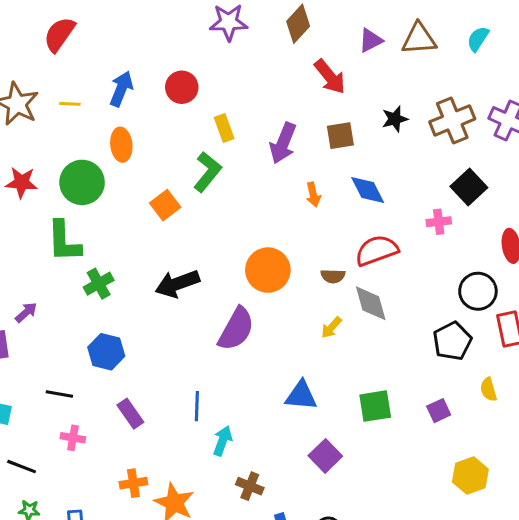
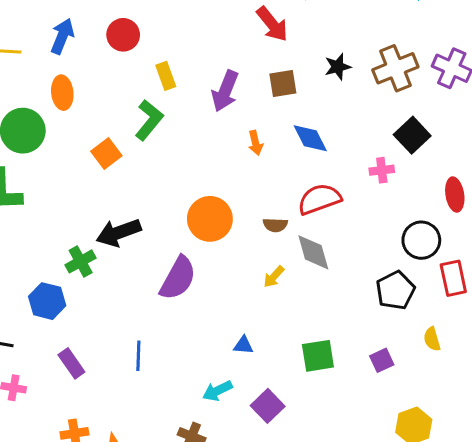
green cross: (99, 284) -> (81, 261), moved
blue triangle: (301, 395) -> (243, 345), size x0.6
cyan arrow: (223, 441) -> (217, 391), moved, turned -136

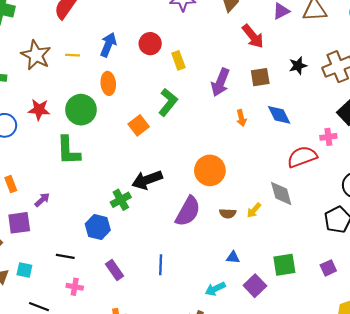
yellow rectangle: (166, 76) -> (178, 60), moved
red semicircle: (319, 199) -> (302, 157), moved
brown semicircle: (275, 225) -> (228, 213), moved
purple square: (268, 406) -> (255, 286), moved

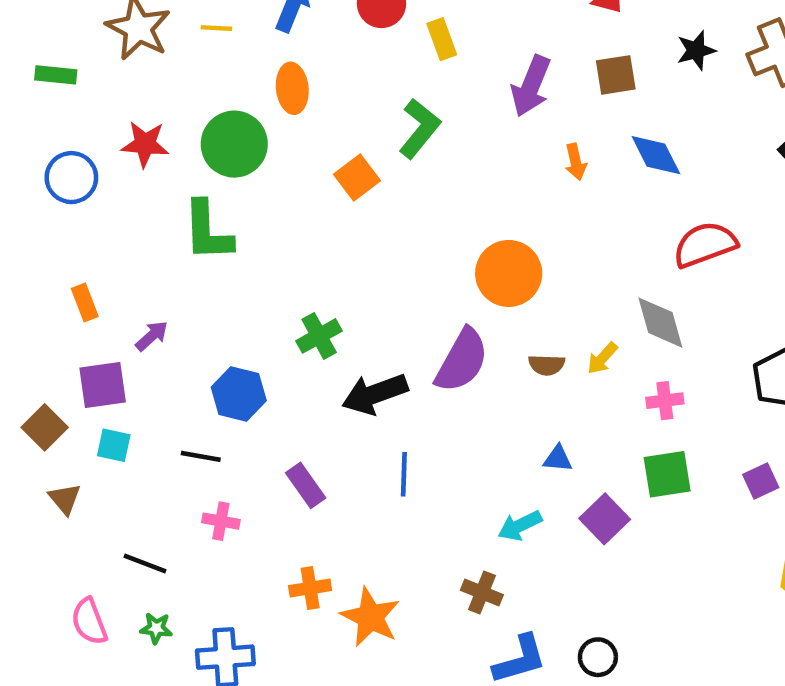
pink cross: (328, 137) -> (665, 401), moved
black arrow: (147, 180) -> (375, 394), moved
blue hexagon: (98, 227) -> (239, 394), moved
cyan square: (24, 270) -> (114, 445), moved

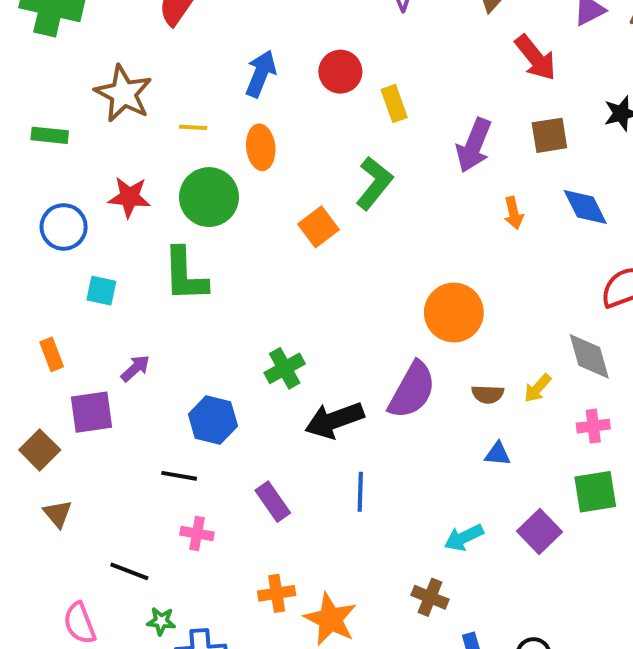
yellow line: (216, 28) -> (193, 127), moved
orange rectangle: (85, 302) -> (52, 354), moved
cyan square: (114, 445) -> (101, 291), moved
blue triangle: (558, 459) -> (498, 454), moved
green star: (156, 628) -> (161, 621), moved

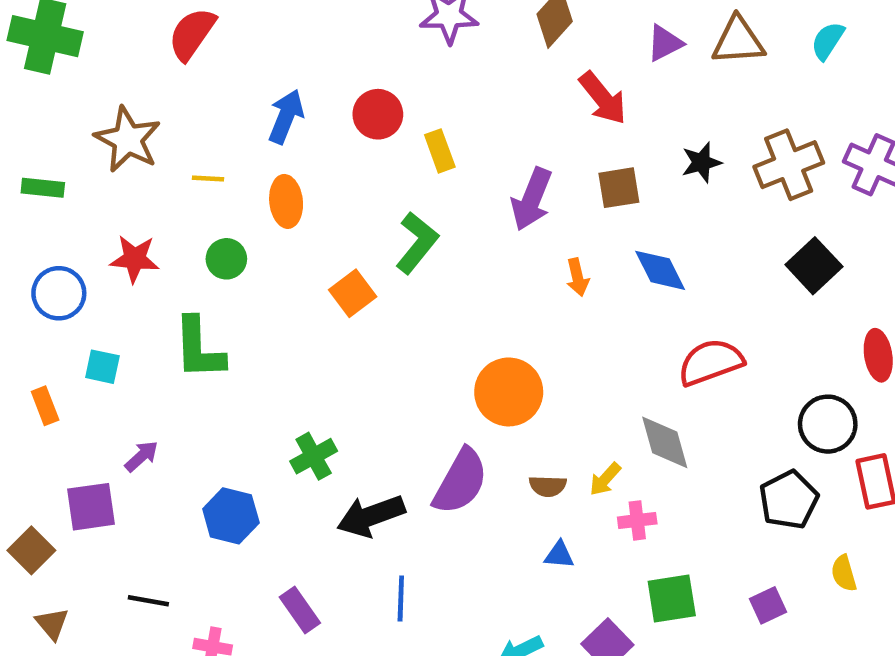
green circle: (209, 197) -> (226, 259), size x0.6
orange rectangle: (52, 354) -> (45, 406), moved
pink cross: (593, 426) -> (637, 520), moved
black line: (179, 476) -> (148, 601), moved

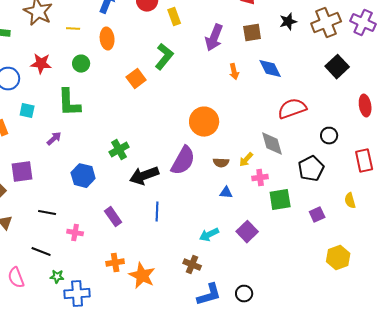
black circle: (828, 424) -> (329, 136), moved, size x0.7
purple arrow: (141, 456) -> (54, 139), moved
black pentagon: (789, 500) -> (311, 169), moved
green square: (672, 599) -> (280, 200), moved

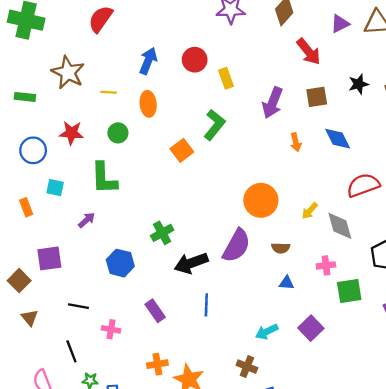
yellow arrow: (246, 160) -> (310, 211), moved
black line: (41, 252) -> (71, 351), turned 48

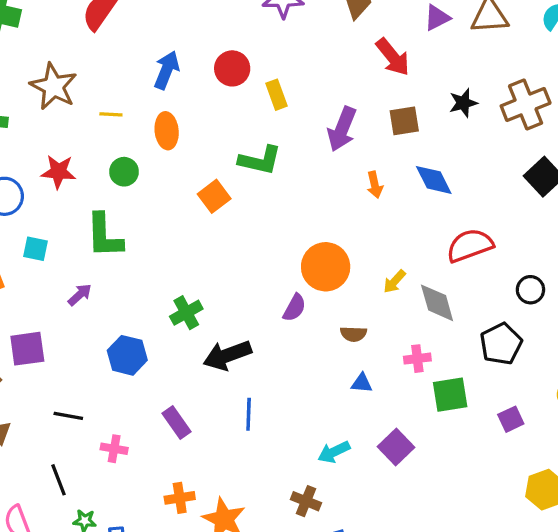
green L-shape: (214, 125) -> (260, 160), turned 64
purple semicircle: (236, 246) -> (294, 308), moved, size x0.6

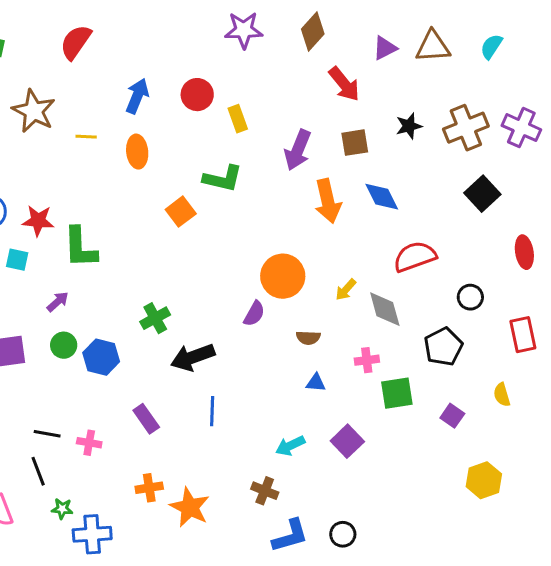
red star: (58, 172) -> (38, 221), moved
green circle: (124, 172) -> (64, 345), moved
orange arrow: (375, 185) -> (328, 201), size x1.8
black line: (68, 416) -> (47, 434), moved
purple square: (511, 419) -> (452, 416), turned -30

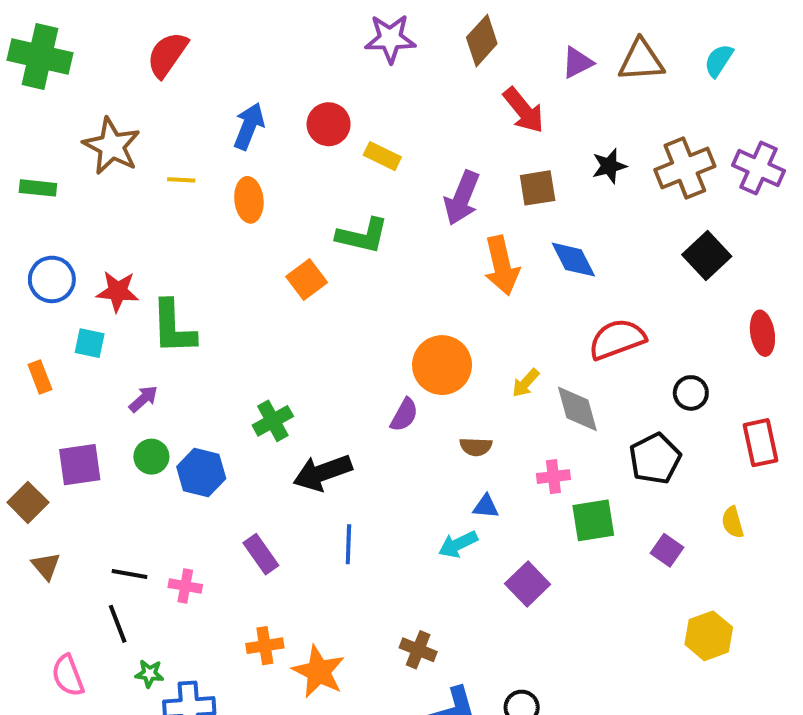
yellow rectangle: (238, 119) -> (382, 156), turned -44
cyan arrow: (290, 446) -> (458, 544), moved

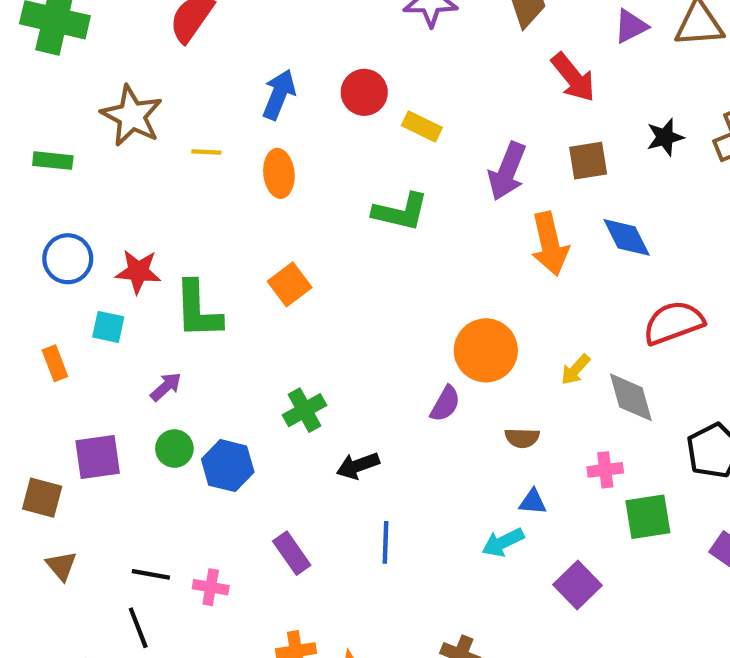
orange square: (307, 279) -> (290, 284), moved
black arrow: (323, 473) -> (358, 466), size x0.7
brown square: (28, 502) -> (42, 498), turned -30

